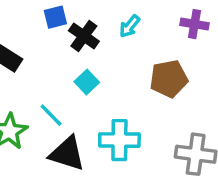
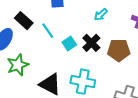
black cross: (84, 36) -> (91, 43), moved
cyan line: (51, 115) -> (48, 31), moved

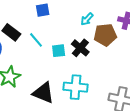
cyan square: (69, 43) -> (59, 51), turned 32
brown pentagon: (119, 50) -> (105, 35), moved

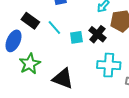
cyan cross: (76, 87) -> (109, 65), moved

